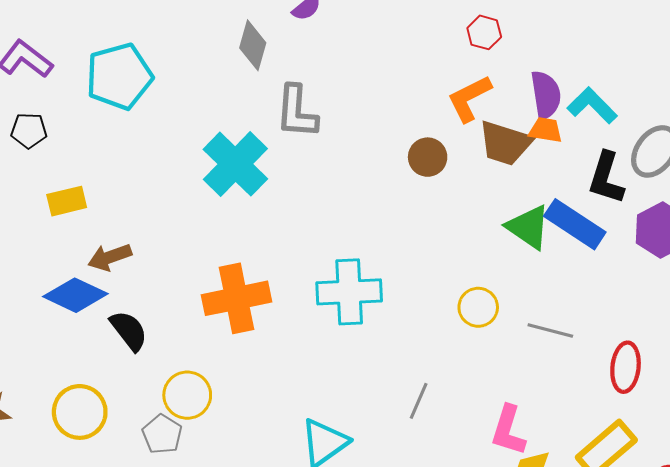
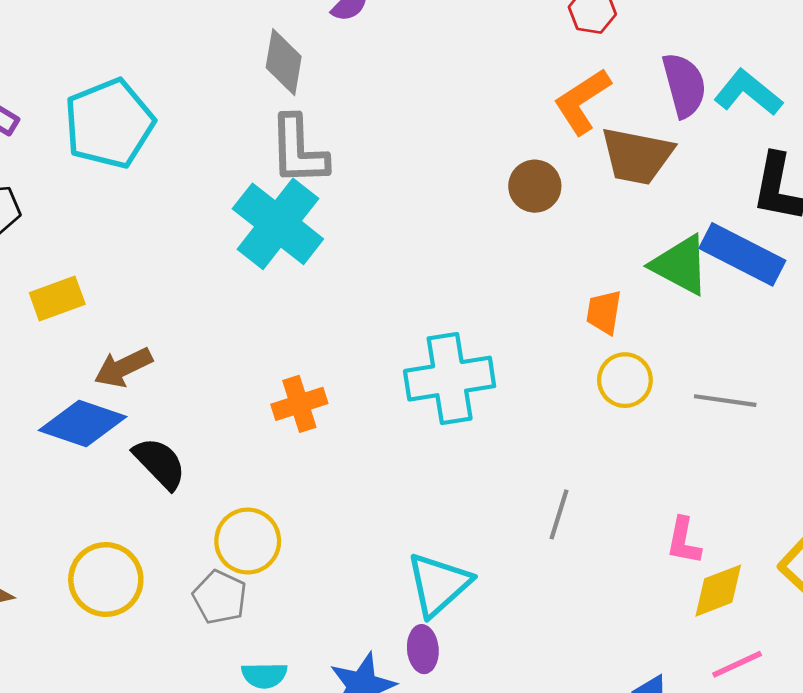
gray L-shape: (297, 112) -> (298, 150), moved
orange trapezoid: (546, 130) -> (604, 312), moved, turned -84
orange cross: (236, 298) -> (299, 404), size x0.6
pink L-shape: (508, 430) -> (684, 541), size x0.7

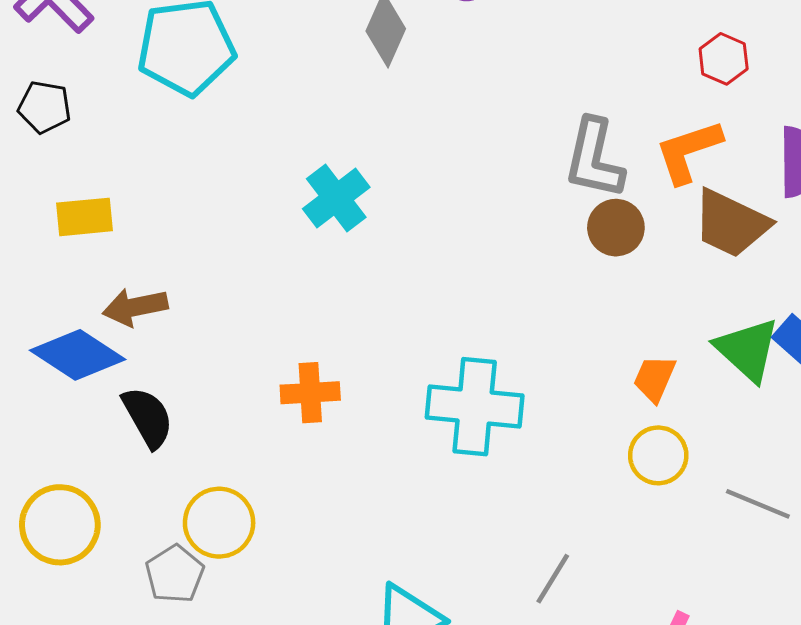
gray L-shape: (298, 150) -> (594, 159), moved
cyan cross: (278, 224) -> (336, 198), size x0.7

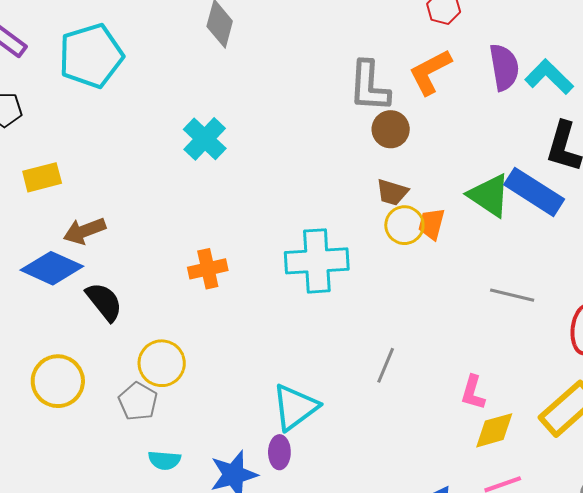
brown trapezoid: (731, 223) -> (392, 192), moved, size x0.6
yellow circle: (658, 455) -> (404, 225), moved

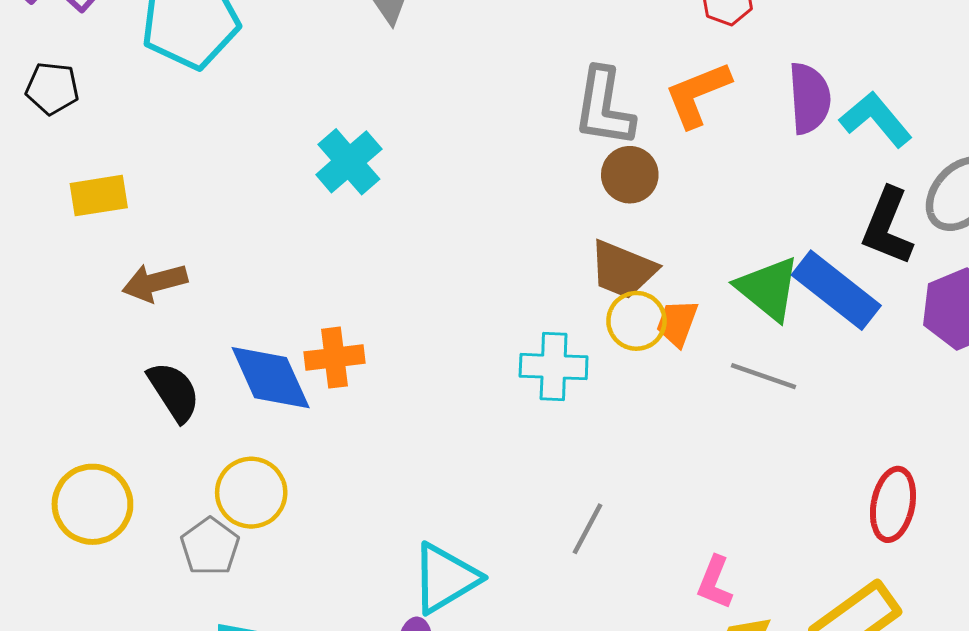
brown trapezoid: (392, 192) -> (623, 270), size x1.4
cyan cross: (317, 261) -> (554, 367), moved, size x0.7
blue diamond: (52, 268) -> (271, 378), moved, turned 36
gray line: (512, 295) -> (763, 376), moved

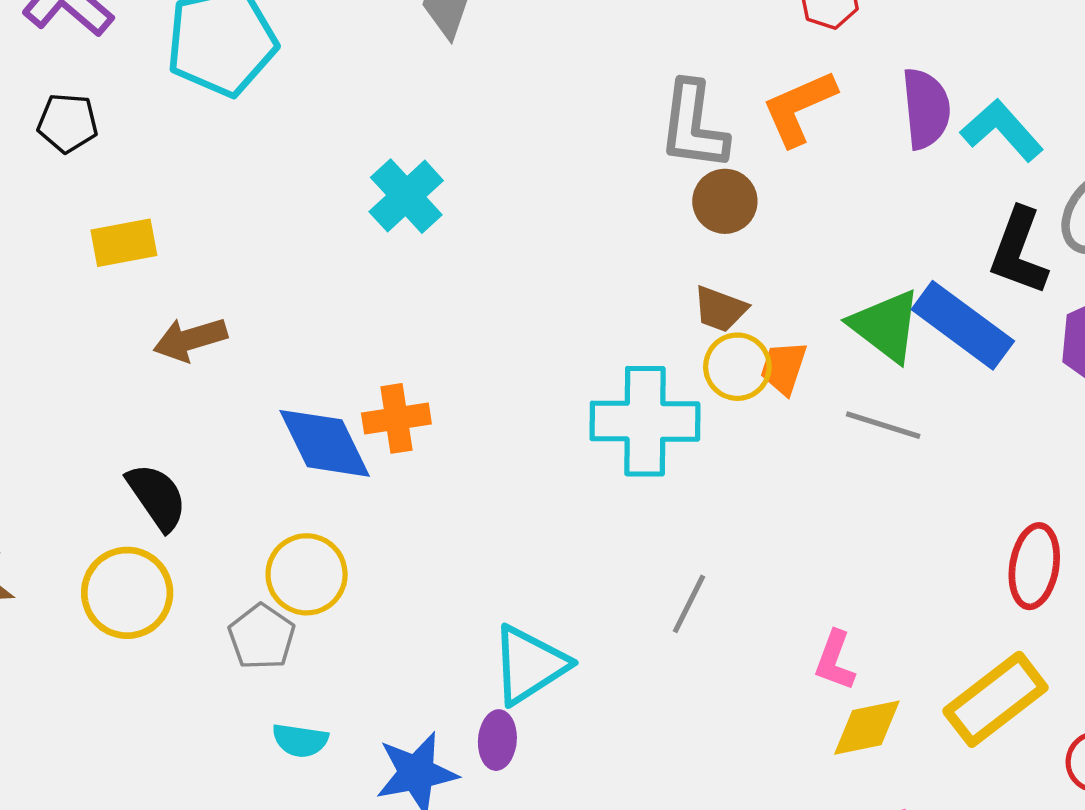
brown trapezoid: (623, 270) -> (720, 309), size x0.7
cyan cross: (554, 367) -> (645, 421), size x1.4
black semicircle: (174, 392) -> (157, 497), moved

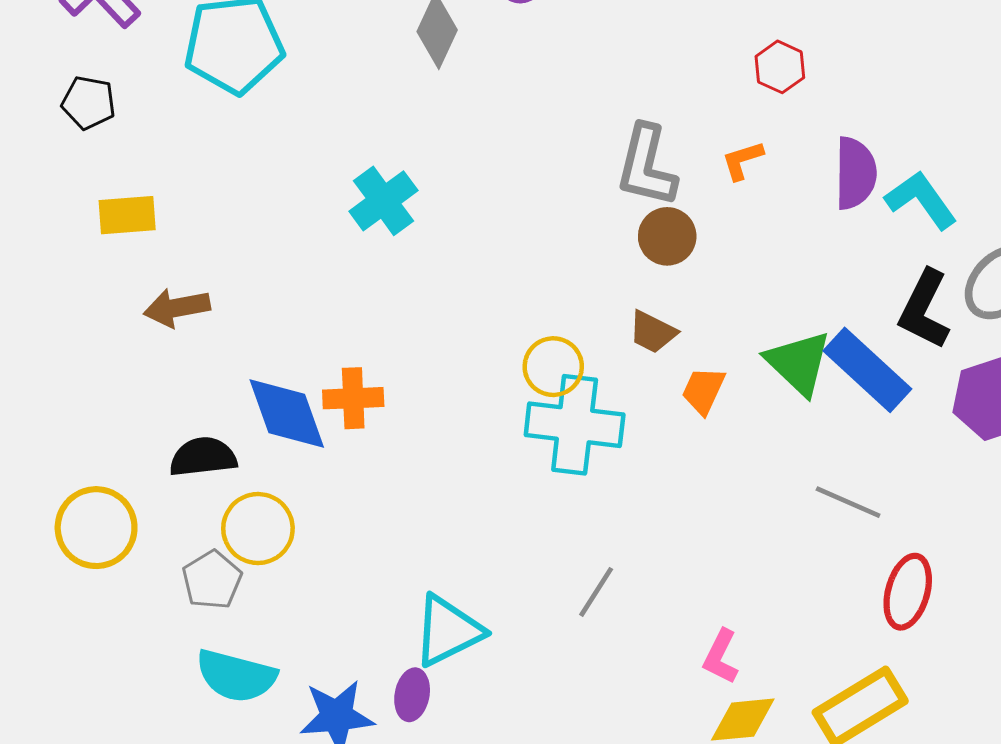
orange L-shape: (799, 108) -> (742, 160), size x0.6
yellow circle: (737, 367) -> (553, 367), moved
gray line: (883, 425) -> (848, 502), moved
black semicircle: (157, 497) -> (203, 457), moved, turned -68
cyan semicircle: (300, 740) -> (236, 676), size x1.6

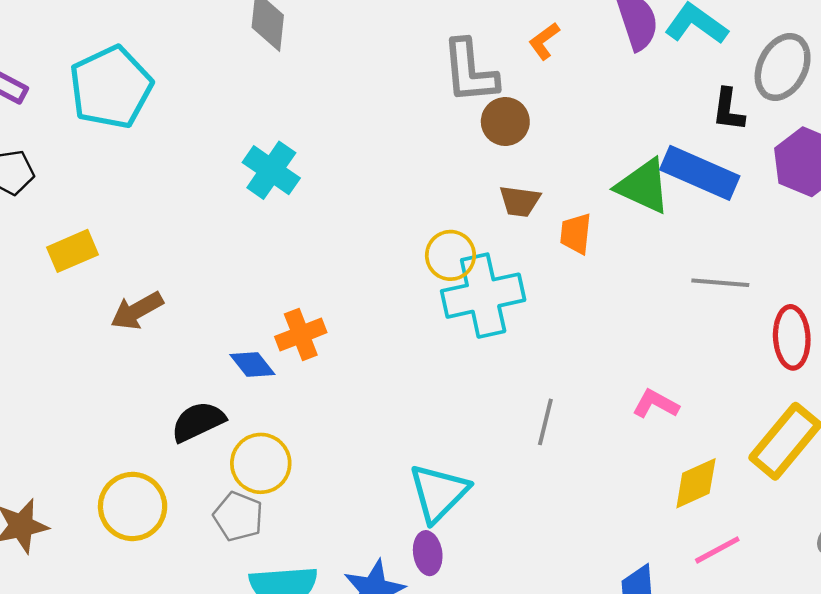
black L-shape: (924, 309) -> (728, 110), size x0.7
blue diamond: (287, 413) -> (252, 365), size x0.6
pink L-shape: (721, 657) -> (656, 404), moved, turned 111

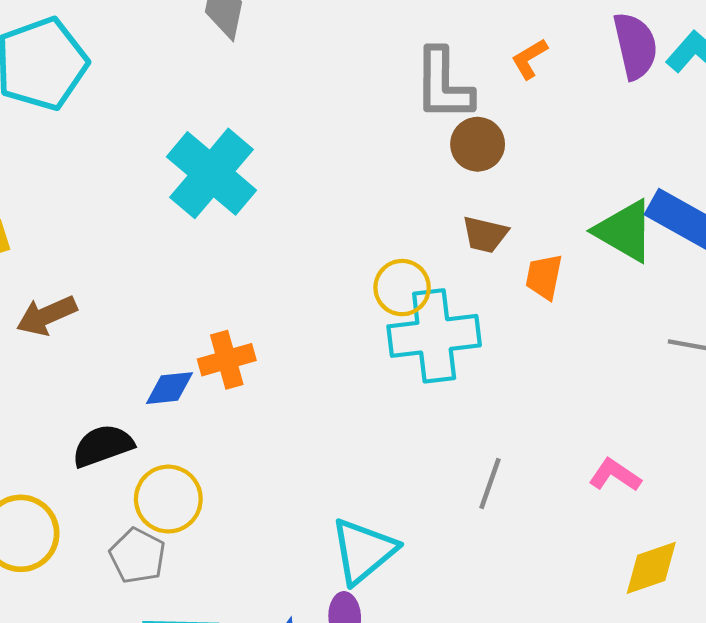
cyan cross: (271, 170) -> (212, 173), size x1.4
blue diamond: (252, 365) -> (170, 388), turned -63

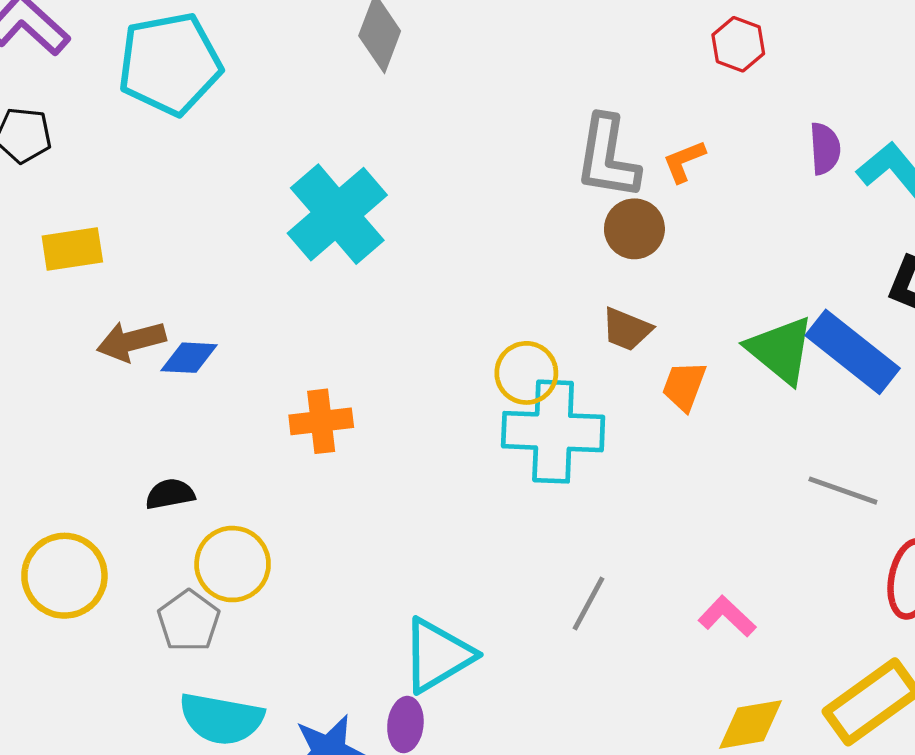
purple semicircle: (635, 46) -> (825, 149), size x0.7
orange L-shape: (530, 59) -> (684, 161), moved
blue diamond: (170, 388) -> (189, 358), moved
black semicircle: (103, 446) -> (170, 494), size x0.7

